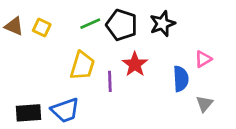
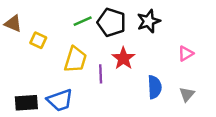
yellow square: (42, 28) -> (38, 40), moved
blue semicircle: (181, 79) -> (155, 87), moved

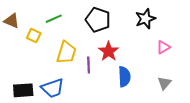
green line: (83, 21) -> (54, 19), moved
black star: (149, 21) -> (145, 19), moved
blue semicircle: (155, 87) -> (124, 77), moved

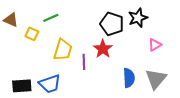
black pentagon: (98, 20) -> (112, 24), moved
blue semicircle: (124, 77) -> (129, 78), moved
gray triangle: (164, 83) -> (156, 79), size x1.6

